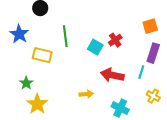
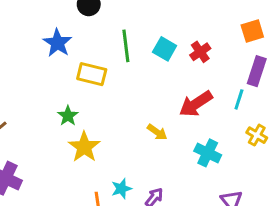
cyan square: (95, 47) -> (165, 49), moved
red arrow: (112, 75) -> (196, 104), turned -45
yellow arrow: (86, 94) -> (157, 132), turned 40

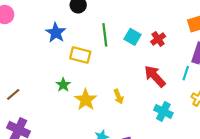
red arrow: (196, 104) -> (155, 76), turned 80
yellow arrow: (157, 132) -> (119, 97), moved, turned 32
yellow star: (84, 147) -> (86, 100), moved

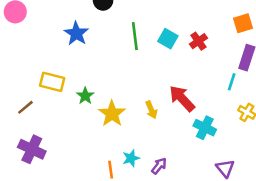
yellow rectangle: (80, 55) -> (52, 82), moved
red arrow: (155, 76) -> (182, 98), moved

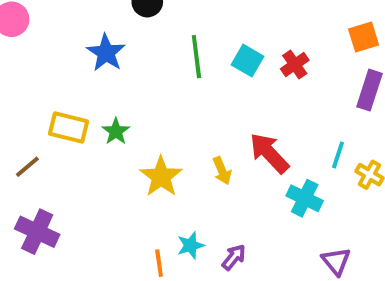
cyan line: (232, 82) -> (338, 155), moved
green star: (85, 96) -> (116, 131), moved

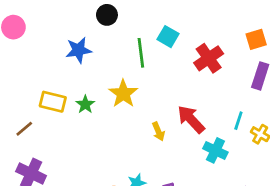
blue star: (106, 53) -> (78, 50), turned 30
cyan square: (248, 61) -> (168, 37), moved
red cross: (295, 65) -> (209, 58), size x1.5
yellow star: (161, 177) -> (123, 94), moved

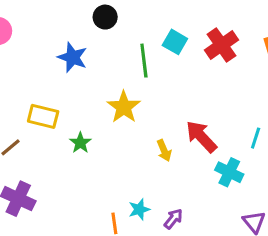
blue star: (78, 50) -> (73, 57), turned 30
red cross: (209, 58) -> (221, 45), moved
green star: (85, 104) -> (80, 143), moved

